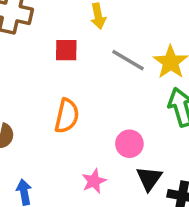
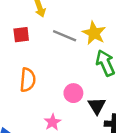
black triangle: (149, 178) -> (97, 106), moved

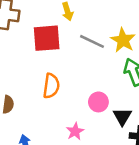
red square: (21, 35) -> (47, 38), size x1.6

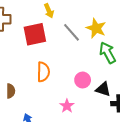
gray line: (92, 41) -> (71, 32), turned 30
black triangle: (122, 116) -> (103, 89), turned -35

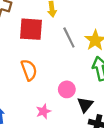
orange semicircle: (43, 72) -> (29, 70), turned -36
black triangle: (103, 89) -> (85, 105), turned 35

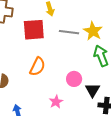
gray line: (69, 38) -> (69, 32), turned -48
orange semicircle: (29, 70) -> (37, 67), turned 54

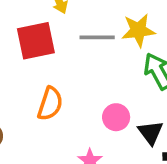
yellow star: (93, 31) -> (138, 30), turned -30

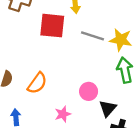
orange semicircle: (50, 104) -> (37, 83), moved

